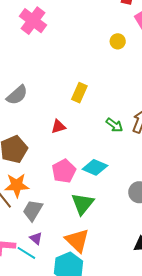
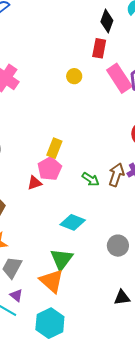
yellow circle: (118, 41) -> (74, 76), moved
pink pentagon: (64, 171) -> (50, 169), moved
orange triangle: (77, 240) -> (52, 281), moved

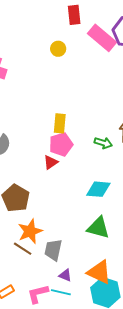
pink pentagon: (50, 169) -> (61, 144), turned 30
green triangle: (62, 259) -> (98, 228), turned -35
orange triangle: (52, 281) -> (99, 272), moved

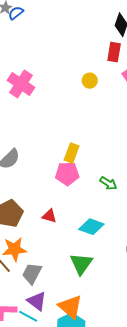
red triangle: (51, 162) -> (49, 216), moved, turned 35
green triangle: (98, 228) -> (81, 264), turned 35
purple triangle: (65, 275) -> (37, 301), size x1.5

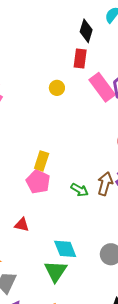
pink pentagon: (67, 174) -> (38, 182), turned 30
cyan diamond: (91, 227) -> (65, 249), moved, turned 50

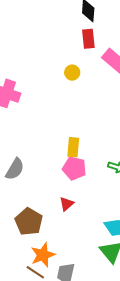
red triangle: (22, 225) -> (67, 204), moved, turned -42

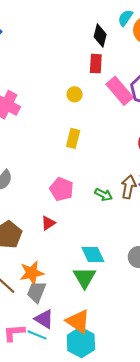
yellow rectangle: (73, 147) -> (73, 138), moved
orange star: (43, 255) -> (32, 273), moved

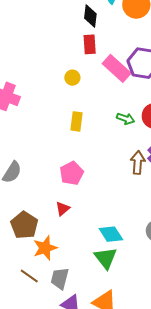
pink pentagon: (62, 189) -> (72, 173), turned 30
green arrow: (103, 195) -> (126, 119), moved
orange star: (32, 273) -> (45, 248), moved

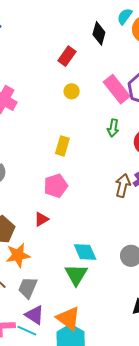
red rectangle: (90, 44) -> (67, 56), moved, turned 30
green arrow: (126, 119) -> (113, 128), moved, turned 72
yellow rectangle: (77, 121) -> (62, 146), moved

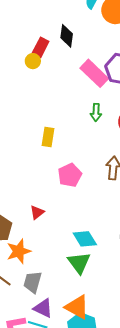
black diamond: (99, 33) -> (67, 36), moved
yellow circle: (72, 91) -> (33, 61), moved
pink pentagon: (56, 186) -> (70, 175), moved

